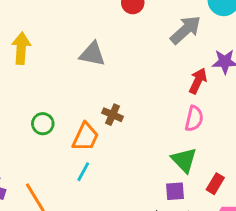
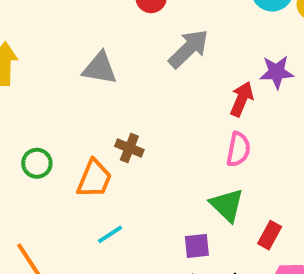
gray arrow: (186, 30) -> (189, 49), moved
cyan line: (83, 172) -> (110, 234), moved, turned 30
purple square: (175, 191) -> (197, 246), moved

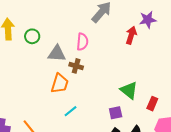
gray triangle: (100, 68) -> (57, 54), moved
pink semicircle: (238, 149) -> (82, 42), moved
green circle: (37, 163) -> (32, 36), moved

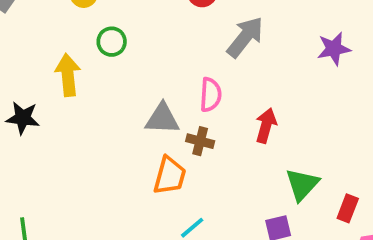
red arrow: (131, 35) -> (266, 126), moved
green circle: (32, 36) -> (112, 42), moved
green triangle: (129, 90) -> (302, 184), turned 36

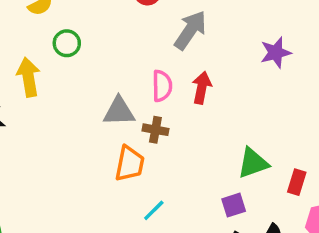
purple star: (334, 49) -> (276, 53), moved
red arrow: (266, 126) -> (202, 88), moved
green triangle: (302, 184) -> (253, 163), turned 32

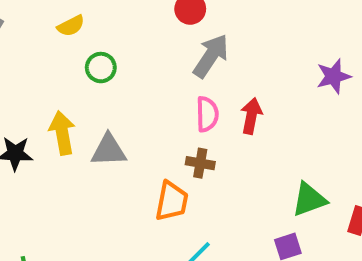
gray arrow: (190, 30) -> (211, 56), moved
yellow arrow: (28, 77) -> (62, 133), moved
gray triangle: (119, 111) -> (109, 150), moved

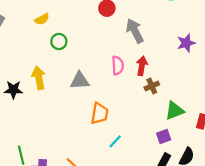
gray arrow: (211, 56) -> (135, 31), moved, turned -60
gray triangle: (109, 150) -> (80, 81), moved
brown cross: (200, 163) -> (152, 86), moved, turned -32

